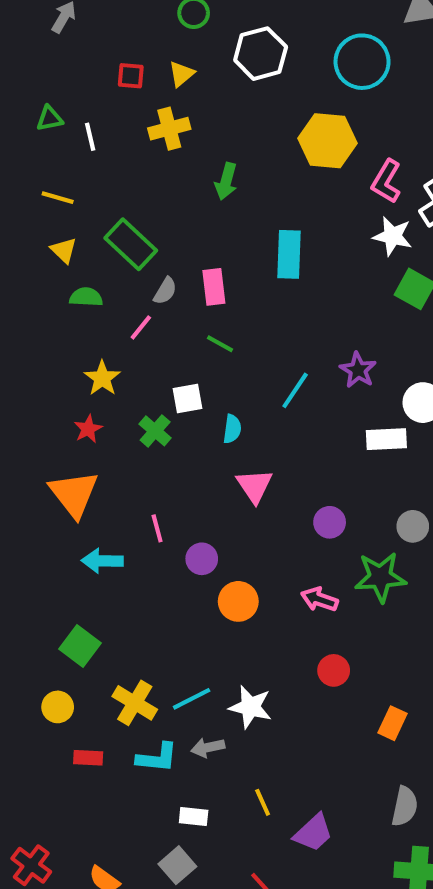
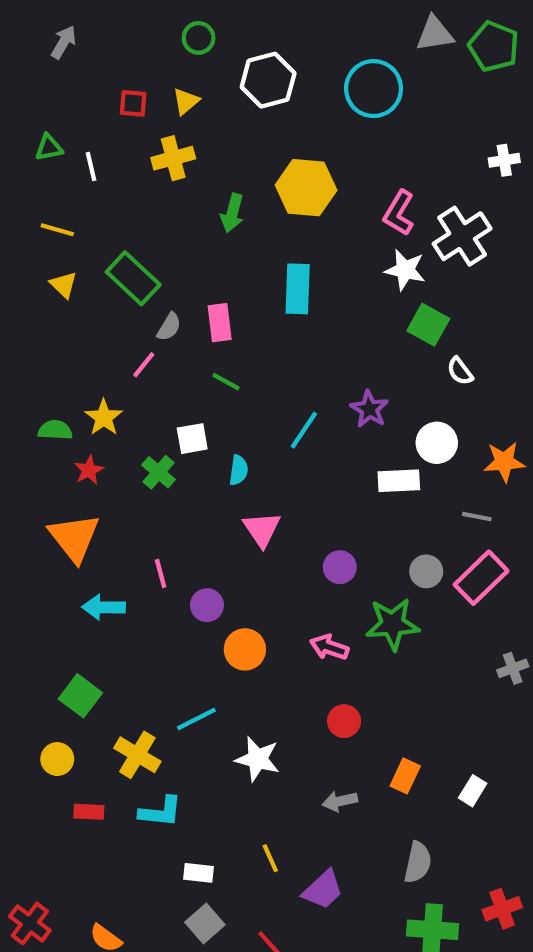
yellow hexagon: (328, 141) -> (306, 188), moved
green semicircle: (86, 297) -> (55, 430), moved
cyan line: (192, 699) -> (196, 719), moved
gray arrow: (208, 748) -> (340, 801), moved
gray square: (177, 865) -> (205, 923), moved

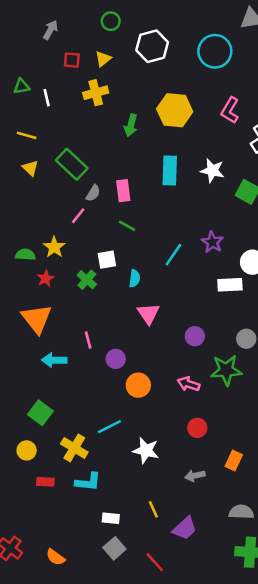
gray arrow: (64, 42) -> (50, 30), moved
pink L-shape: (399, 213) -> (230, 110), moved
white star: (405, 270) -> (212, 171), moved
gray semicircle: (418, 862) -> (241, 512), turned -100

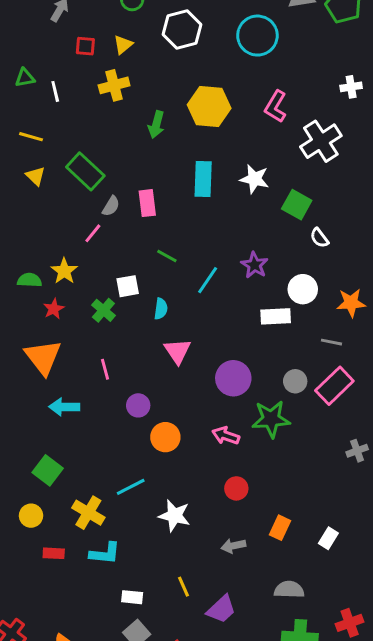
green line: (127, 226) -> (167, 256), moved
purple circle: (195, 336) -> (233, 378), size x1.5
pink line: (88, 340) -> (105, 369), moved

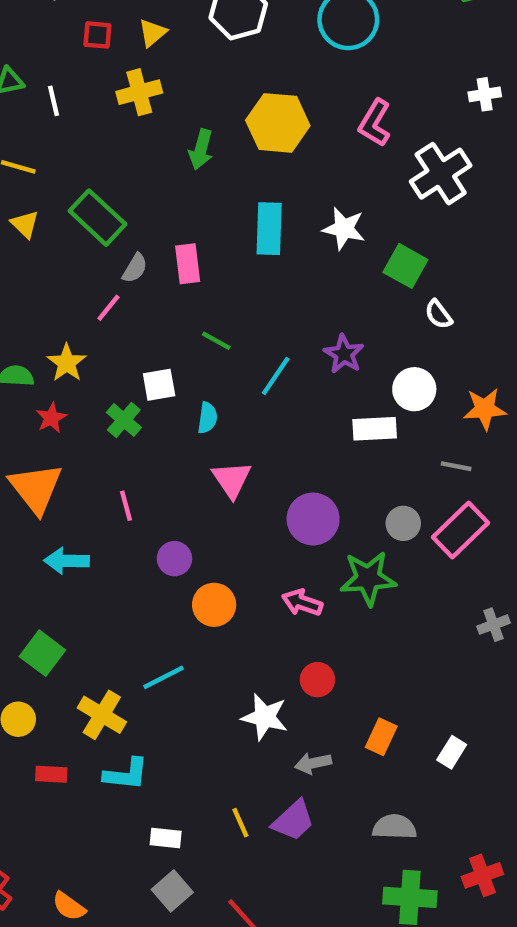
white star: (174, 516) -> (265, 717), moved
purple trapezoid: (221, 609) -> (293, 820), moved

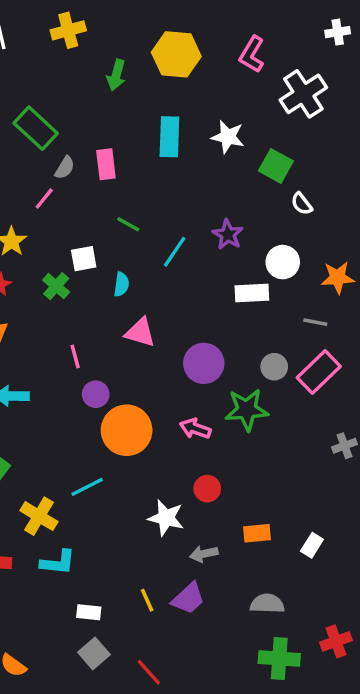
pink triangle: (232, 479) -> (140, 332), turned -40
pink line: (126, 506) -> (75, 356), moved
orange circle: (214, 605) -> (127, 430), size x1.5
orange rectangle: (381, 737) -> (257, 533), turned 60

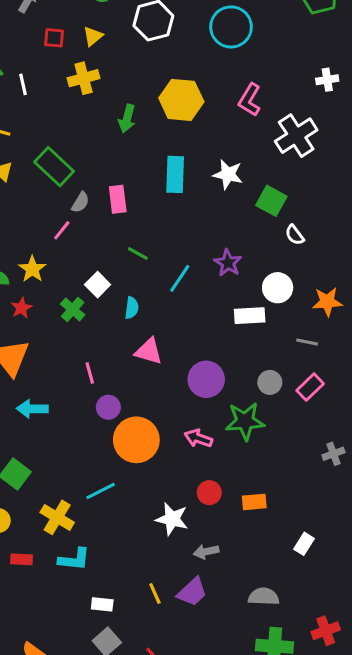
white square: (84, 259) -> (98, 285), turned -35
pink rectangle: (319, 372) -> (310, 387), size x0.7
orange rectangle: (257, 533) -> (254, 502), moved

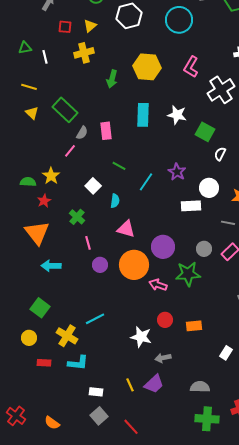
white semicircle: (295, 235) -> (220, 154), turned 64
green cross: (73, 309) -> (77, 217), moved
orange circle: (136, 440) -> (134, 265), moved

